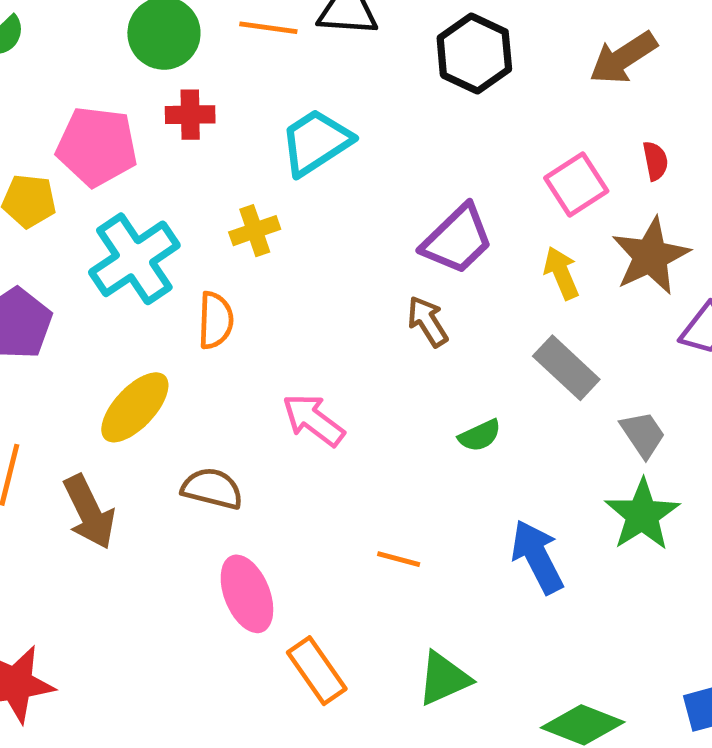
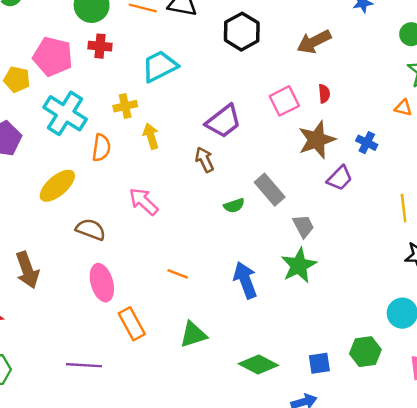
cyan cross: (134, 259) -> (65, 113), turned -30
yellow arrow: (561, 273) -> (151, 136), moved
green semicircle: (480, 436) -> (234, 205), moved
brown arrow: (89, 512) -> (27, 270), moved

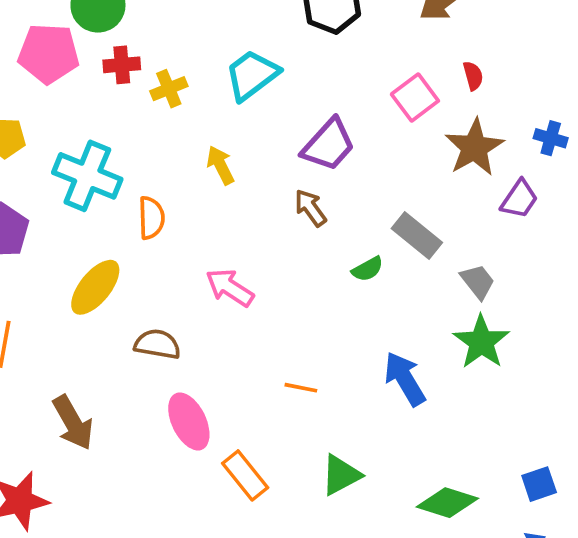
pink pentagon: (53, 56) -> (49, 53), moved
cyan trapezoid: (160, 66) -> (252, 75), moved
yellow cross: (125, 106) -> (169, 89), moved
yellow arrow: (151, 136) -> (221, 165), moved

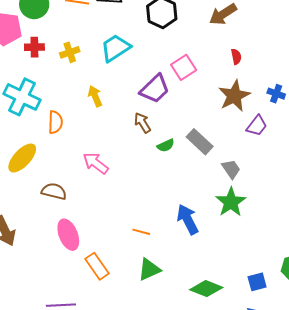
red cross: (122, 65) -> (34, 47), moved
pink square: (415, 98) -> (184, 67), moved
green semicircle: (368, 269) -> (166, 145), moved
orange line: (301, 388) -> (141, 232), moved

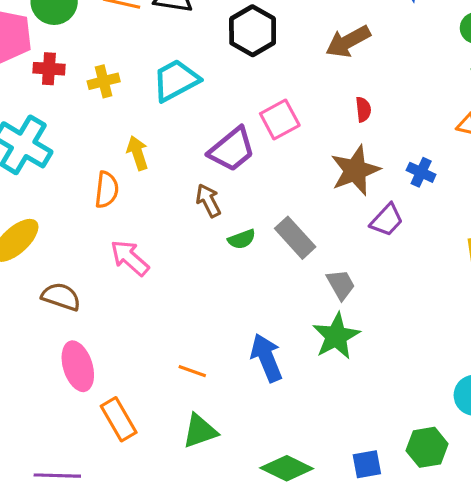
orange semicircle: (55, 122) -> (107, 190), moved

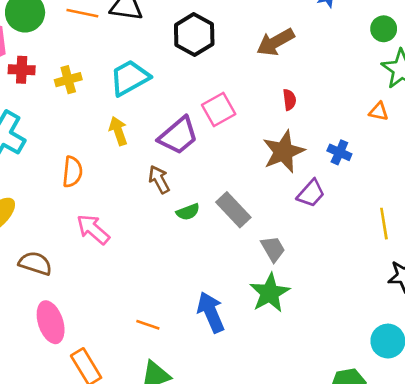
yellow arrow: (138, 153) -> (118, 131), moved

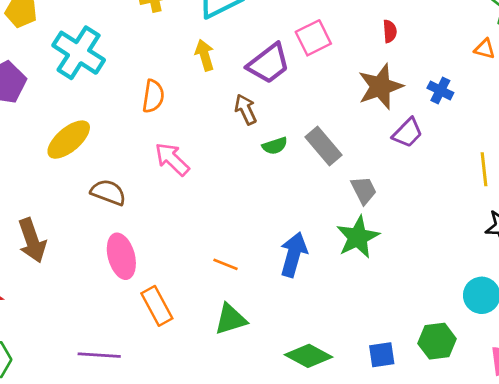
blue arrow: (211, 312) -> (294, 254), turned 36

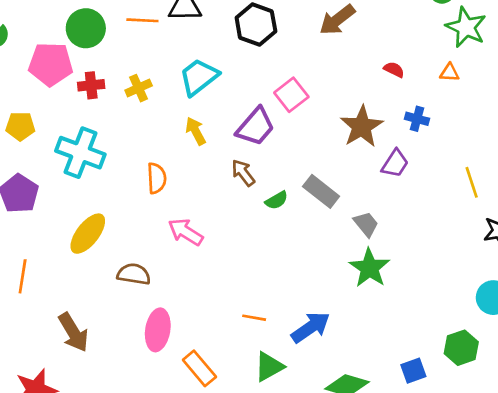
red semicircle: (390, 31) -> (394, 70), moved, turned -48
blue arrow: (294, 254) -> (311, 327), moved, turned 51
pink ellipse: (121, 256) -> (158, 330), turned 36

